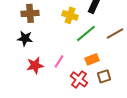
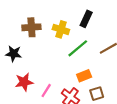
brown cross: (30, 13) -> (31, 27), moved
pink line: (59, 61) -> (46, 90), moved

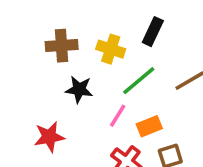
black star: (14, 54) -> (79, 89), moved
pink line: (46, 90) -> (118, 116), moved

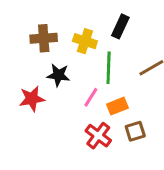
green line: (139, 81) -> (109, 68), turned -48
red star: (49, 137) -> (32, 99), moved

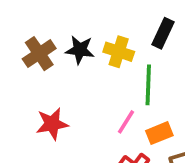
brown cross: (44, 38) -> (39, 54), moved, turned -30
black star: (58, 75) -> (80, 50), moved

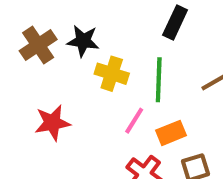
yellow cross: (119, 52) -> (112, 74), moved

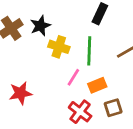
black star: (83, 41) -> (40, 26), turned -30
red star: (52, 123) -> (20, 93), moved

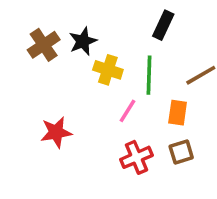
orange rectangle: (97, 85) -> (178, 113), moved, turned -60
red cross: (80, 112) -> (136, 157), turned 30

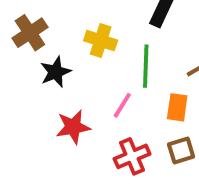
black star: (83, 41) -> (55, 72), moved
yellow cross: (108, 70) -> (101, 41), moved
red star: (56, 132) -> (73, 127), moved

